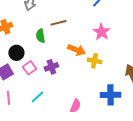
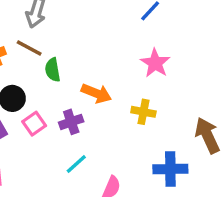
brown line: (58, 23) -> (29, 48), moved, turned 42
orange arrow: (76, 50) -> (96, 93), moved
cyan line: (37, 97) -> (76, 164), moved

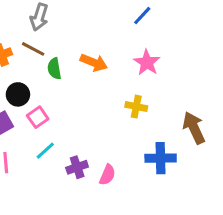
orange arrow: (96, 93) -> (94, 63), moved
purple cross: (71, 122) -> (77, 167), moved
cyan line: (76, 164) -> (45, 151), moved

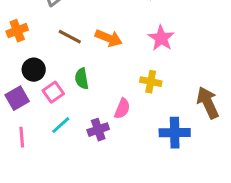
brown line: (33, 49) -> (70, 37), moved
green semicircle: (54, 69) -> (82, 79), moved
purple cross: (77, 167) -> (98, 130), moved
pink semicircle: (107, 175) -> (122, 109), moved

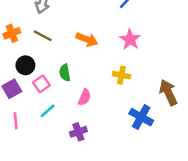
brown line: (70, 37) -> (43, 36), moved
pink semicircle: (122, 109) -> (85, 97), moved
purple cross: (98, 130) -> (78, 132), moved
blue cross: (175, 133) -> (141, 117), turned 30

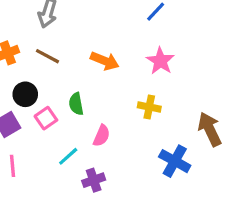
cyan line: (48, 111) -> (68, 156), moved

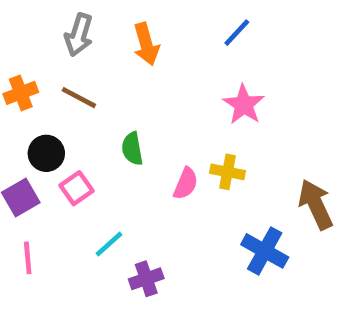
orange arrow: (105, 61) -> (146, 44), moved, turned 52
green semicircle: (76, 104) -> (132, 149), moved
pink semicircle: (102, 136) -> (186, 184), moved

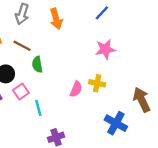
pink star: (244, 105) -> (105, 49), turned 30
green semicircle: (132, 149) -> (37, 64), moved
cyan line: (109, 244) -> (38, 108), moved, turned -63

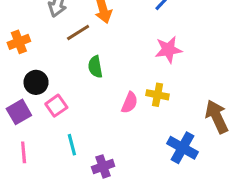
brown line: (22, 46) -> (78, 32), moved, turned -60
green semicircle: (37, 64) -> (95, 67), moved
cyan line: (38, 108) -> (72, 145), moved

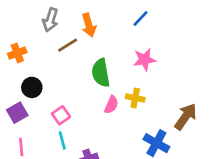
green semicircle: (95, 67) -> (101, 73), moved, size x1.5
pink square: (56, 106) -> (61, 115), moved
brown arrow: (217, 117) -> (186, 117), turned 60

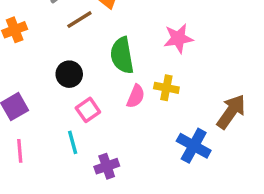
black circle: (32, 87) -> (69, 74), moved
pink square: (61, 115) -> (88, 110), moved

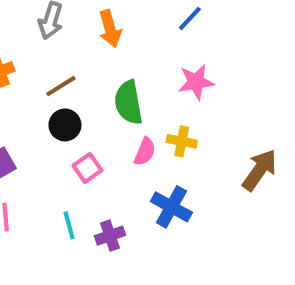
brown line: (79, 20) -> (61, 86), moved
cyan line: (73, 142) -> (69, 225), moved
blue cross: (194, 146) -> (171, 207), moved

